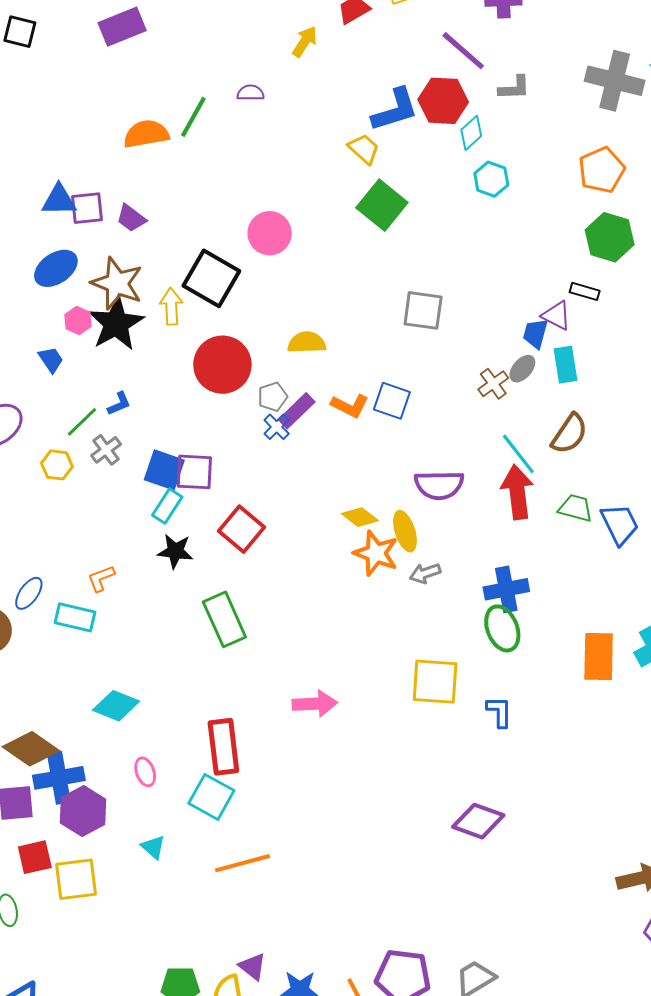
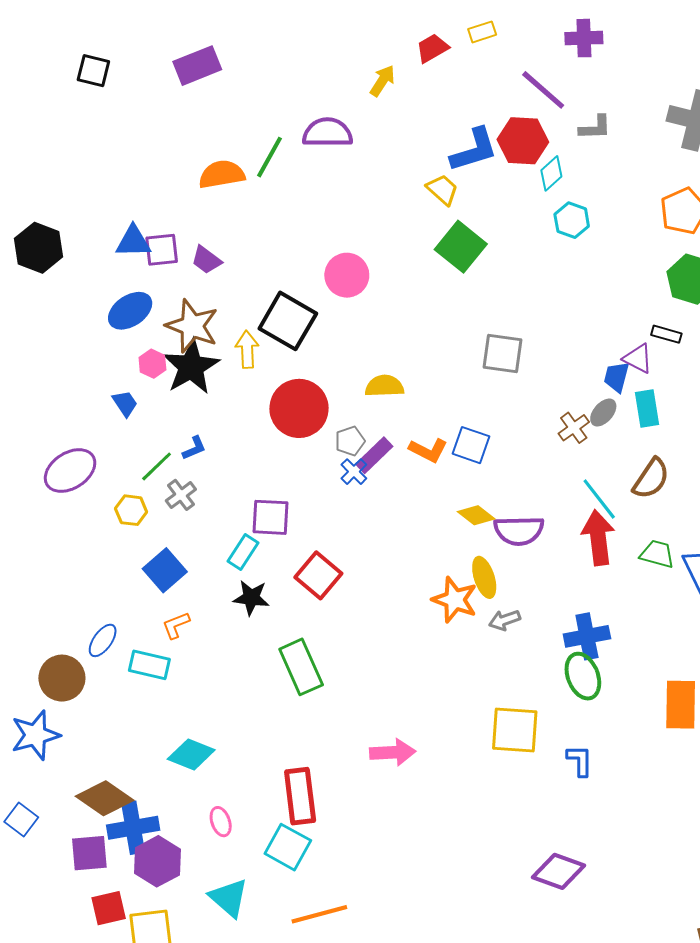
purple semicircle: (251, 93) -> (327, 133), size x1.8
blue square: (164, 470) -> (165, 570), moved, turned 30
yellow diamond: (360, 517) -> (476, 515), moved
cyan triangle: (153, 847) -> (229, 898), size x1.6

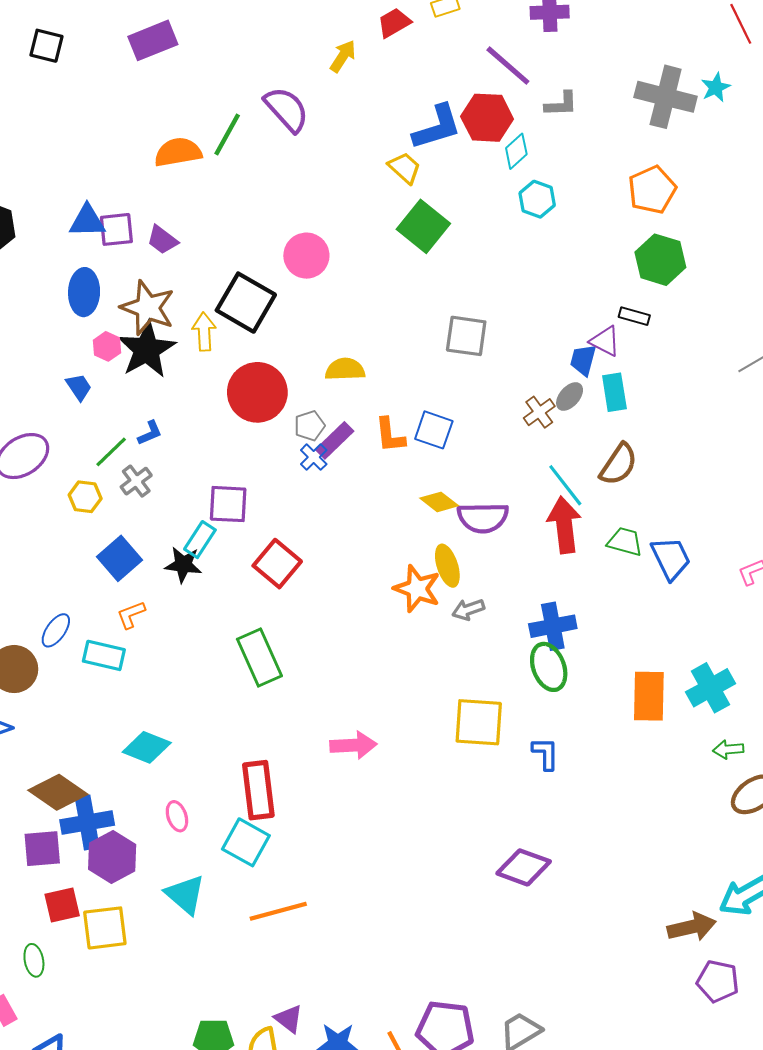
purple semicircle: (327, 133) -> (287, 109), turned 48
blue ellipse: (130, 311) -> (84, 292), turned -54
orange L-shape: (428, 450) -> (390, 435), turned 57
black star: (251, 598) -> (183, 565), moved

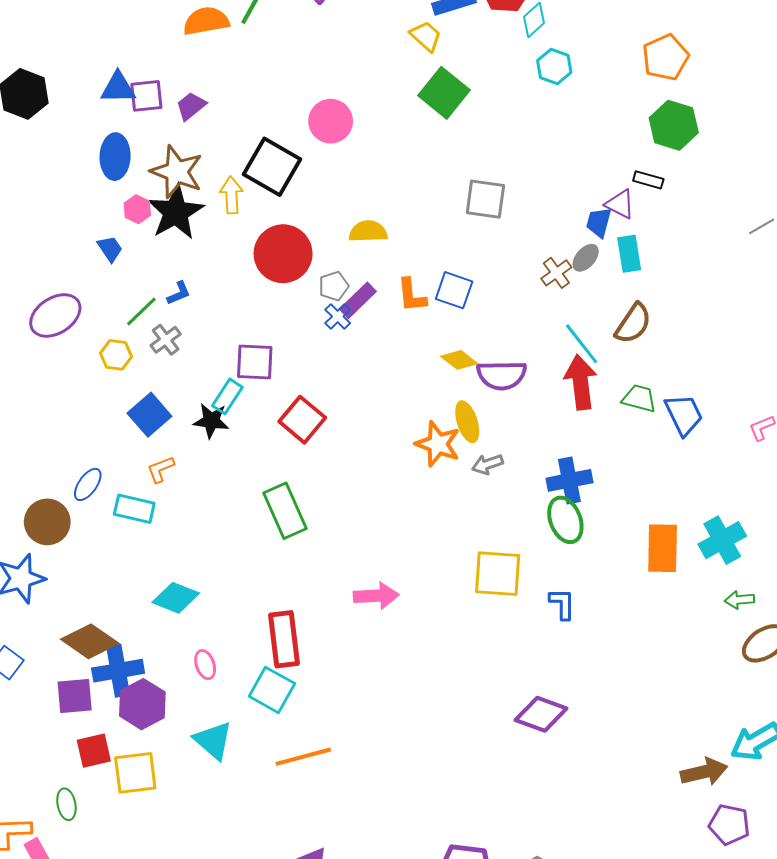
purple trapezoid: (162, 240) -> (191, 106), turned 104

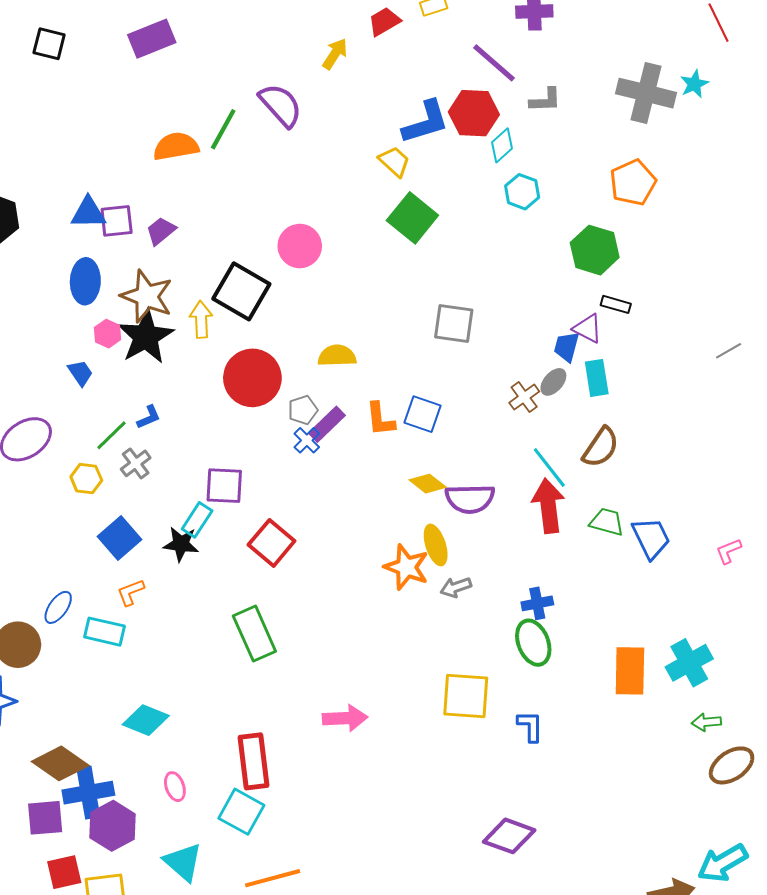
green hexagon: (674, 125) -> (595, 250), moved
blue cross: (569, 480) -> (537, 603), size x0.7

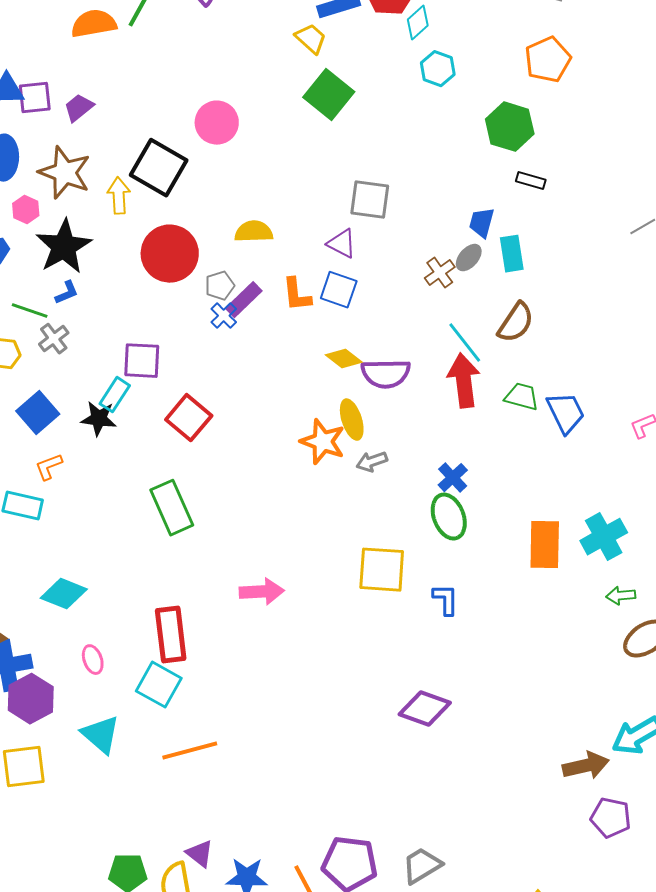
purple triangle: (588, 329) -> (342, 244), moved
black star: (146, 337) -> (64, 247), moved
green line: (111, 435) -> (30, 311), turned 63
blue cross: (537, 603) -> (453, 478), turned -32

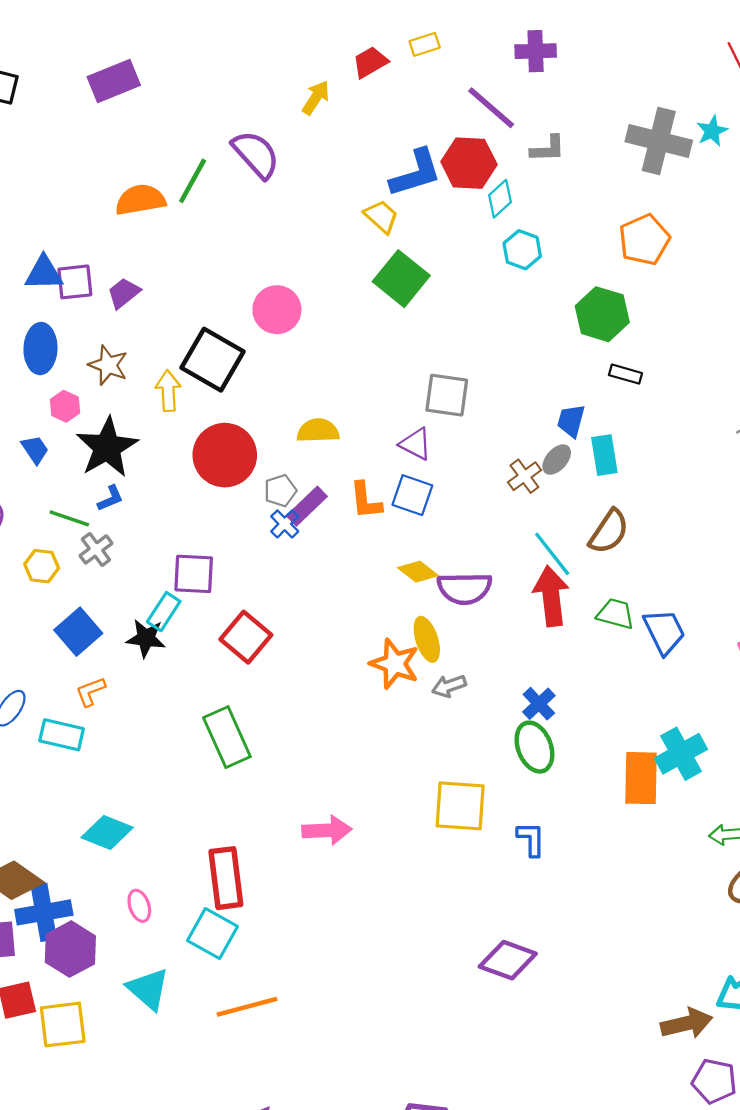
brown star: (65, 173) -> (108, 365), size x0.7
cyan cross: (604, 537) -> (681, 754), moved

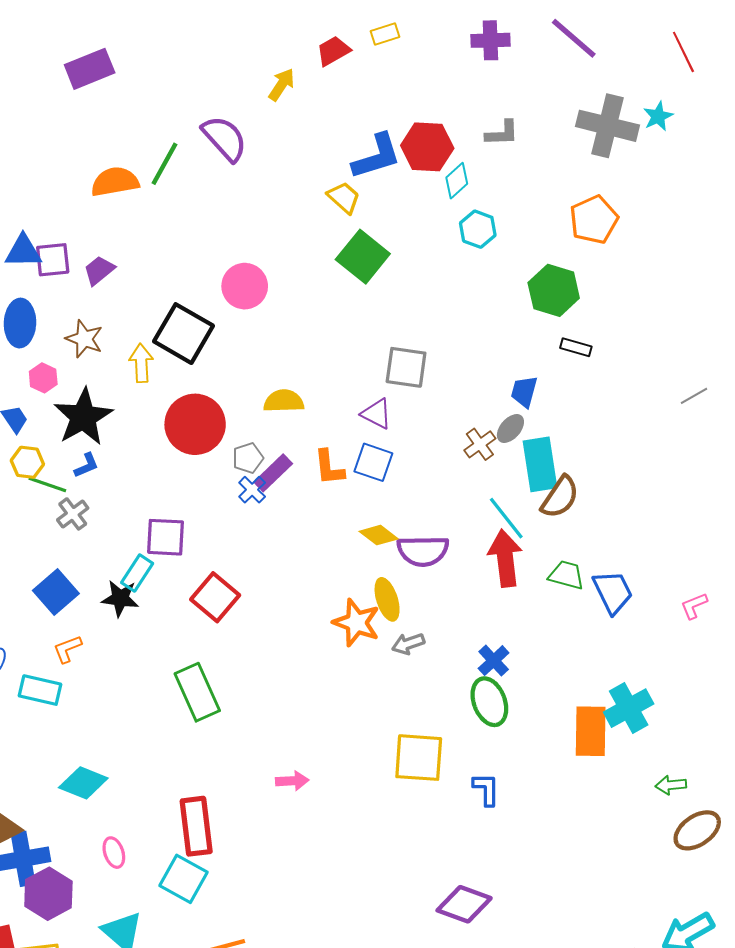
purple line: (491, 108) -> (574, 38), moved
cyan rectangle: (604, 455) -> (540, 464), moved, size x1.4
yellow hexagon: (42, 566) -> (27, 462), moved
pink arrow: (327, 830) -> (292, 781), size x0.7

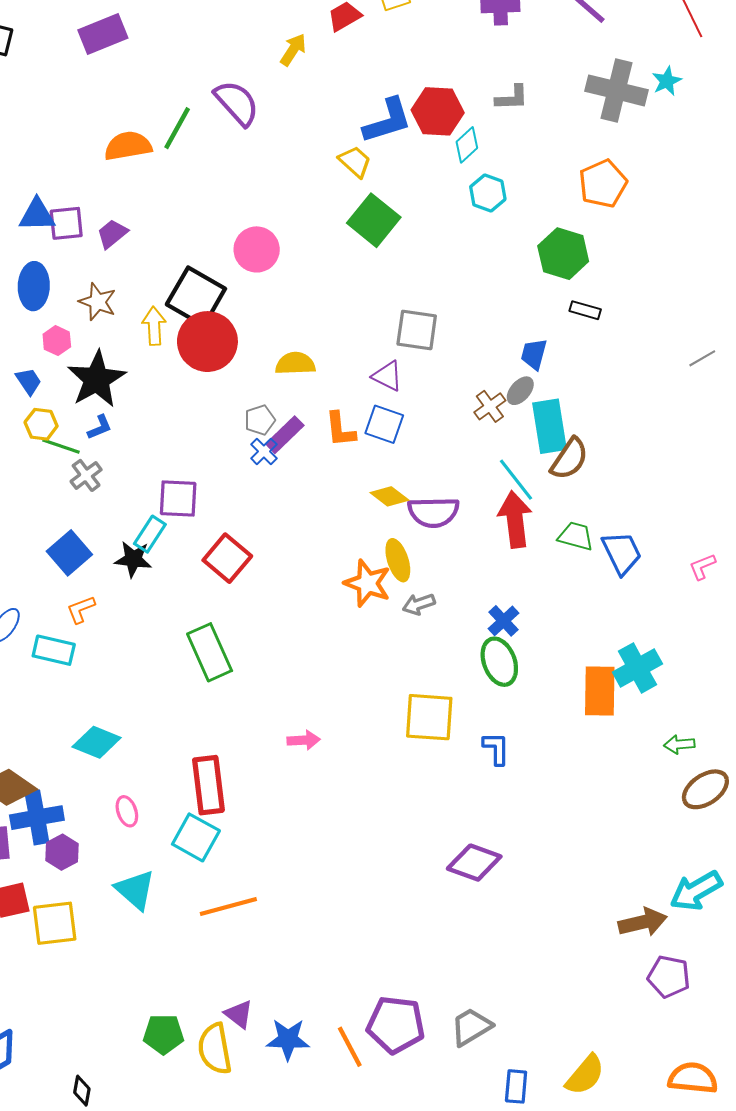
red circle: (195, 424) -> (207, 342), moved
purple hexagon: (48, 894) -> (62, 852), size x0.7

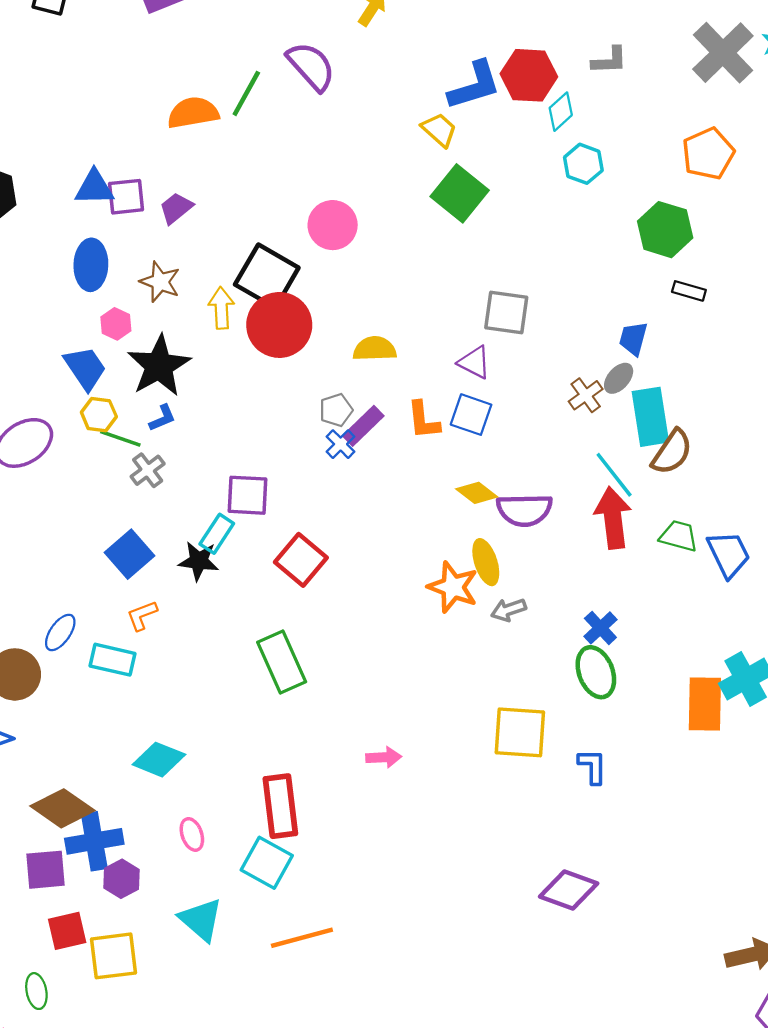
gray cross: (617, 90) -> (723, 53), turned 32
blue trapezoid: (29, 381) -> (85, 368), size x1.5

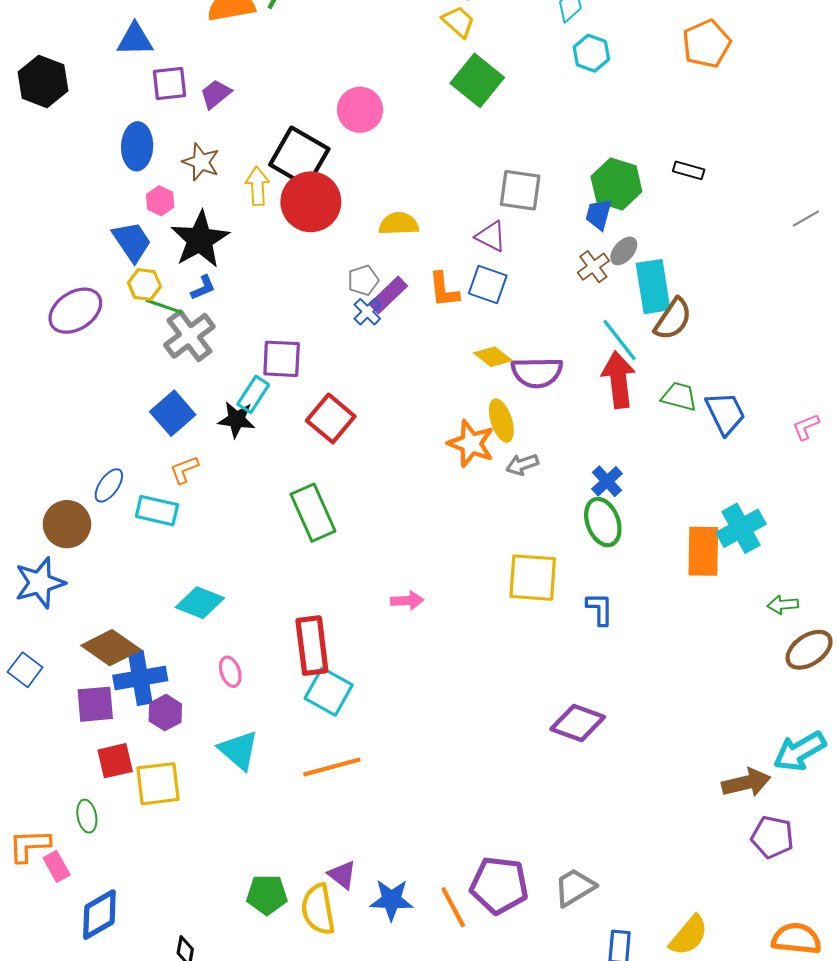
blue triangle: (94, 188) -> (135, 40), moved
green hexagon: (665, 230) -> (616, 184), moved
blue trapezoid: (633, 339) -> (599, 214), moved
gray cross: (148, 470) -> (189, 336), size x1.6
cyan square: (267, 863) -> (329, 692), moved

